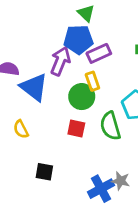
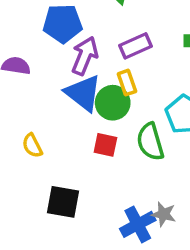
blue pentagon: (78, 40) -> (63, 23), moved
blue triangle: (34, 87) -> (83, 93), moved
black square: (44, 172) -> (63, 202), size x1.4

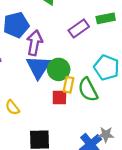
purple rectangle: (136, 46) -> (79, 28), moved
yellow rectangle: (127, 83) -> (69, 85), moved, turned 42
blue triangle: (83, 93) -> (38, 67), turned 36

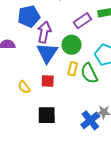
green circle: (59, 69) -> (72, 45), moved
red square: (59, 98) -> (48, 81), moved

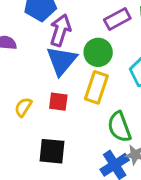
yellow rectangle: (73, 69) -> (96, 87), size x1.5
green semicircle: (89, 73) -> (119, 127), moved
yellow semicircle: (24, 87) -> (23, 107), turned 64

